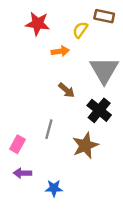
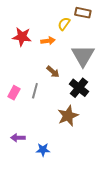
red star: (38, 24) -> (22, 37), moved
gray line: (49, 129) -> (35, 91), moved
pink rectangle: (17, 144) -> (14, 93), moved

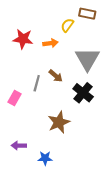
gray line: (35, 91) -> (37, 83), moved
brown star: (68, 116) -> (59, 122), moved

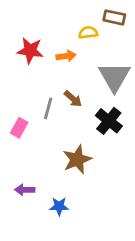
yellow semicircle: (67, 25) -> (88, 33), turned 48

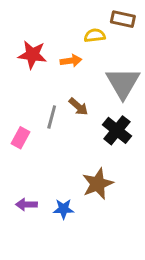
brown star: (77, 159) -> (98, 184), moved
blue star: (59, 206) -> (64, 209), moved

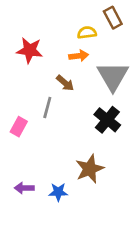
brown rectangle: (123, 19) -> (113, 18), turned 50
orange arrow: (71, 61) -> (79, 56), moved
brown arrow: (78, 107) -> (65, 83), moved

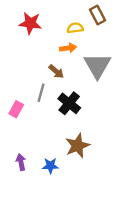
red star: (30, 50) -> (30, 23), moved
black cross: (107, 120) -> (69, 103), moved
purple arrow: (24, 188) -> (21, 162), turned 77

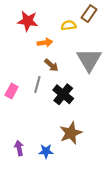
brown rectangle: (97, 15) -> (89, 14), turned 63
orange arrow: (68, 48) -> (45, 43), moved
pink rectangle: (16, 109) -> (12, 91), moved

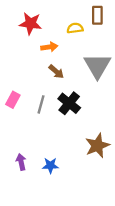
brown rectangle: (89, 14) -> (97, 15), turned -35
gray line: (37, 85) -> (41, 104), moved
brown star: (71, 133) -> (97, 146), moved

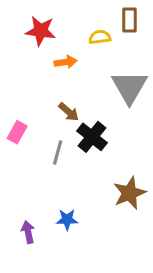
brown arrow: (56, 72) -> (69, 112), moved
gray line: (41, 104) -> (58, 152), moved
purple arrow: (21, 162) -> (28, 232), moved

